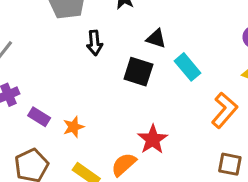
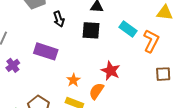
cyan rectangle: (188, 67) -> (128, 29), moved
purple rectangle: (39, 117) -> (46, 51), moved, size x1.6
orange star: (73, 127) -> (73, 80), moved

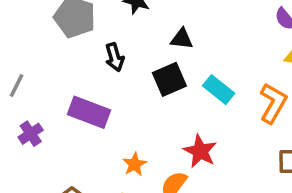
cyan rectangle: (128, 29) -> (219, 90), moved
black square: (91, 30) -> (169, 79), turned -30

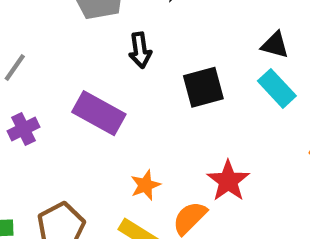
black triangle: (182, 39) -> (275, 45), moved
cyan rectangle: (219, 90) -> (277, 88), moved

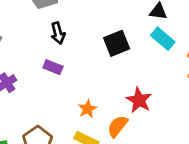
black arrow: (140, 50) -> (58, 33), moved
purple rectangle: (99, 113) -> (53, 67), size x0.6

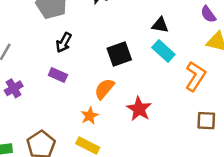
black arrow: (58, 33) -> (64, 43), turned 42
orange semicircle: (118, 126) -> (104, 89), moved

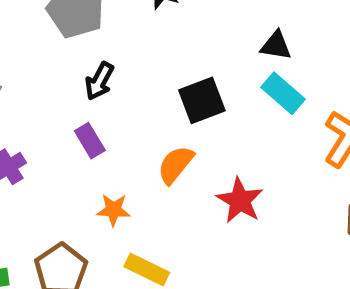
purple rectangle: (58, 75) -> (90, 141), turned 36
orange star: (90, 116) -> (113, 210), moved, turned 30

